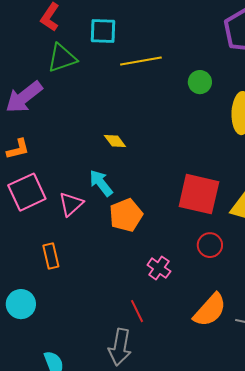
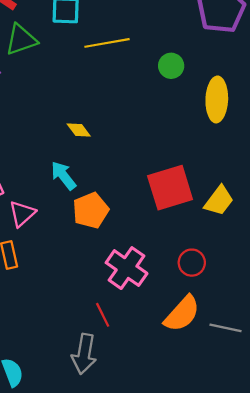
red square: (199, 194) -> (170, 188), turned -30
pink triangle: (71, 204) -> (22, 214), moved
red circle: (210, 245) -> (192, 263), moved
pink cross: (159, 268) -> (127, 268), size x1.6

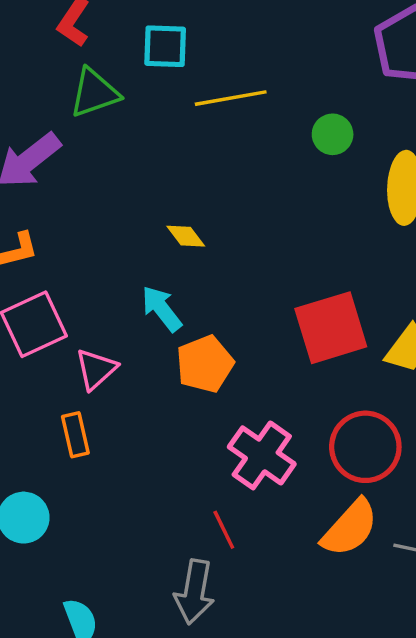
red circle: (192, 263) -> (365, 447), size x1.6

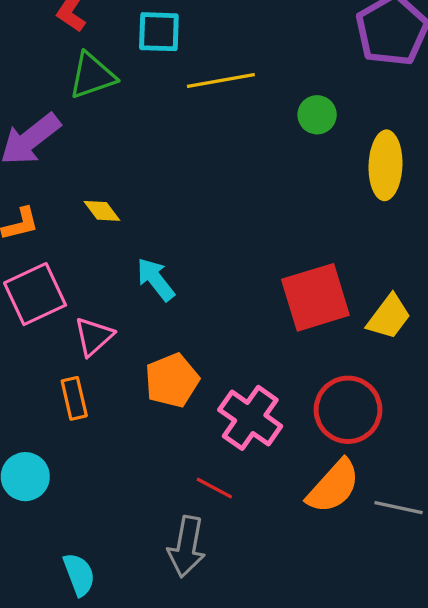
yellow diamond: (186, 236) -> (102, 211), moved
orange pentagon: (205, 364) -> (172, 380), moved
red line: (224, 530) -> (214, 488), turned -36

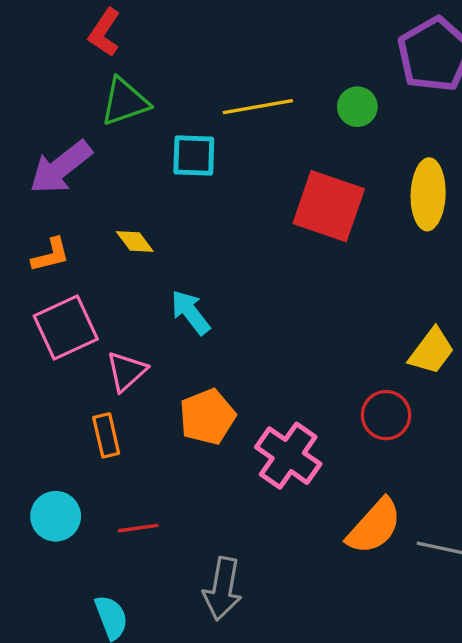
cyan square: (159, 32) -> (194, 156), moved
green circle: (317, 115) -> (357, 107), moved
red square: (315, 297) -> (329, 206), moved, turned 36
red circle: (348, 410) -> (386, 415), moved, size x0.7
red line: (214, 488) -> (138, 528), moved, turned -36

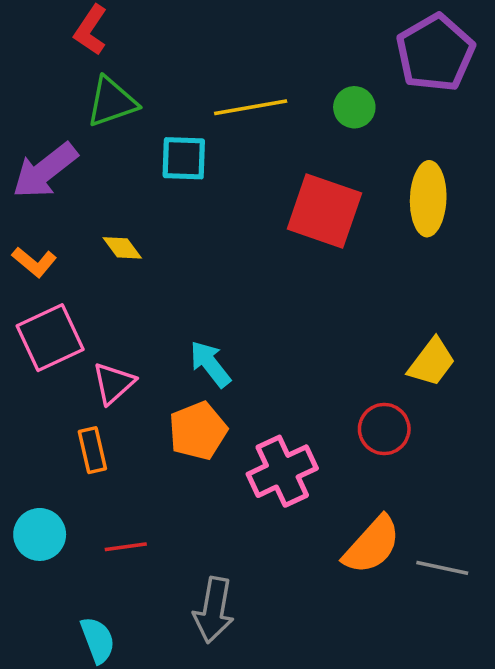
orange L-shape: (51, 255) -> (34, 262), turned 54
cyan arrow: (190, 312) -> (210, 364), moved
pink cross: (288, 456) -> (282, 471), turned 30

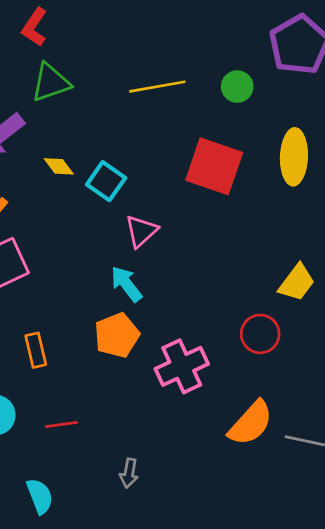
cyan square: (184, 158) -> (106, 181), moved, turned 33
yellow diamond: (122, 248) -> (59, 166), moved
pink triangle: (113, 383) -> (141, 231), moved
gray arrow: (214, 610) -> (129, 473), size x0.6

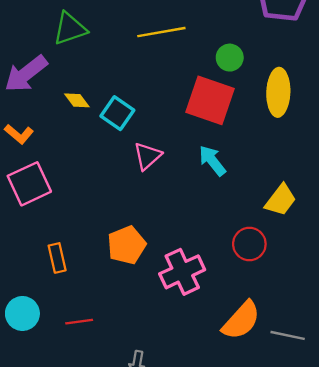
green circle: (237, 87) -> (230, 58), moved
cyan arrow: (126, 284) -> (212, 161), moved

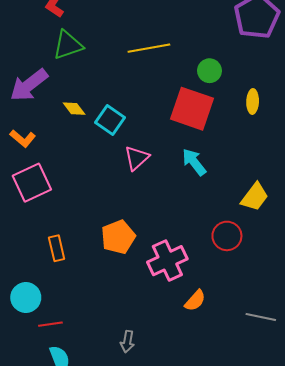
yellow ellipse: (278, 92) -> (253, 101), size x0.6
orange semicircle: (241, 320) -> (195, 301), moved, size x0.6
red line: (79, 322) -> (50, 324), moved

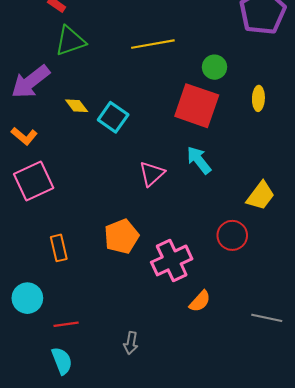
pink triangle: (137, 158) -> (152, 174), moved
red line: (50, 324) -> (66, 324), moved

